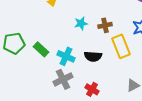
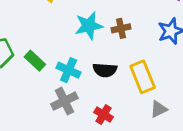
cyan star: (81, 23) -> (89, 26), size x1.5
yellow rectangle: (121, 46) -> (143, 77), moved

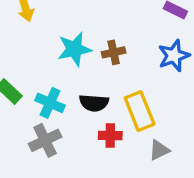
red cross: (104, 115) -> (110, 135), moved, turned -30

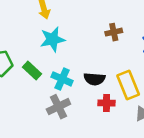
cyan star: (74, 49) -> (52, 39), moved
brown cross: (114, 52) -> (114, 32), moved

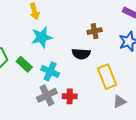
black semicircle: (94, 79) -> (81, 54), moved
red cross: (107, 103) -> (70, 96), moved

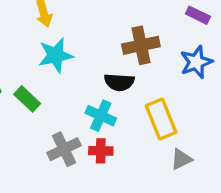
brown cross: (95, 31) -> (141, 45), size x1.5
cyan cross: (50, 71) -> (101, 116), moved

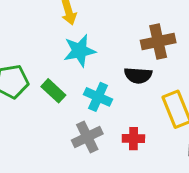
cyan cross: (101, 116) -> (98, 97), moved
red cross: (101, 151) -> (133, 139), moved

